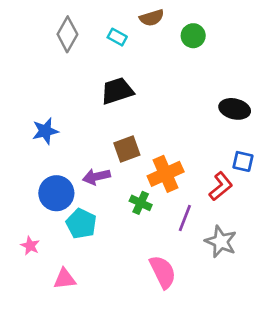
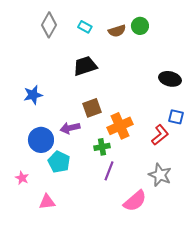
brown semicircle: (152, 18) -> (117, 31), moved
green cross: (141, 203) -> (102, 147), turned -35
purple line: (185, 218) -> (109, 171), moved
pink semicircle: (163, 272) -> (135, 201), moved, turned 75

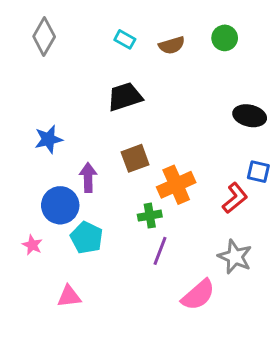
gray diamond: (49, 25) -> (44, 36), moved
green circle: (140, 26) -> (225, 38), moved
purple arrow: (70, 128) -> (88, 177), moved, turned 102
pink star: (22, 178) -> (32, 245), moved

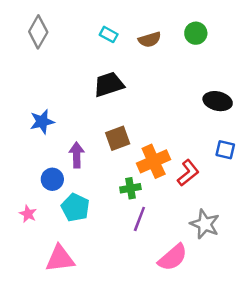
red L-shape: (235, 198) -> (188, 173), moved
blue circle: (60, 205) -> (52, 179), size x0.7
pink triangle: (69, 296) -> (60, 259), size x1.4

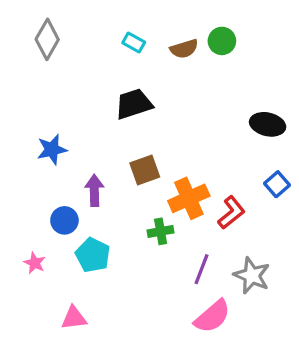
green circle: (196, 33) -> (222, 41), moved
blue square: (225, 150) -> (277, 184), turned 36
purple line: (139, 219) -> (201, 269), moved
pink triangle: (60, 259) -> (74, 318), size x0.7

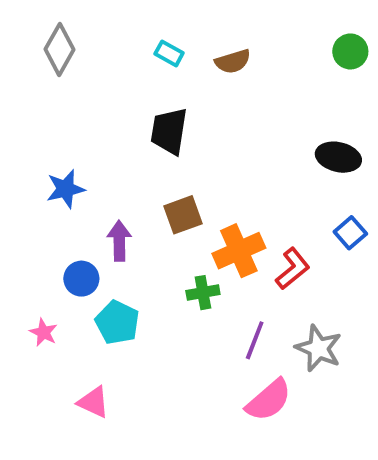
green circle: (222, 41) -> (350, 51), moved
black trapezoid: (134, 104) -> (169, 131), turned -63
pink triangle: (74, 318) -> (93, 402), turned 32

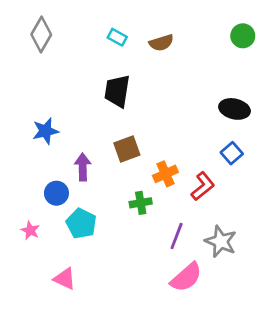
blue square: (350, 233) -> (232, 153), moved
orange cross: (239, 251) -> (165, 174), size x0.7

